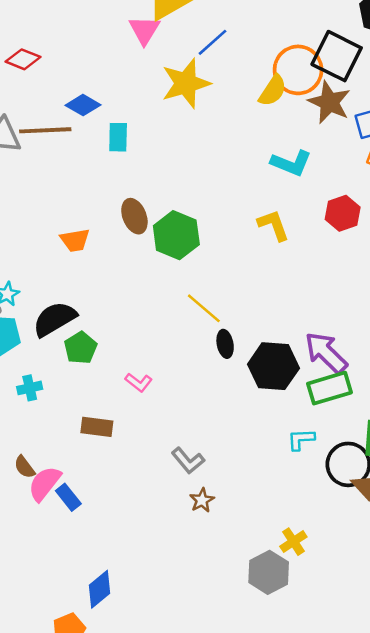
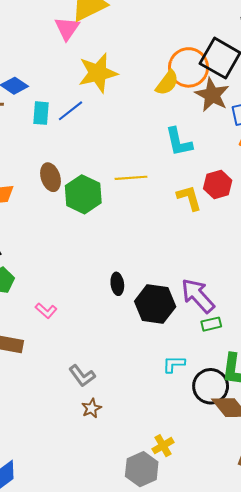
blue line: (212, 42) -> (71, 111), moved
cyan L-shape: (291, 163) -> (179, 142), turned 52
yellow L-shape: (274, 225) -> (189, 198), moved
yellow line: (204, 308) -> (131, 178), moved, turned -48
green rectangle: (329, 388) -> (211, 324), moved, size x0.6

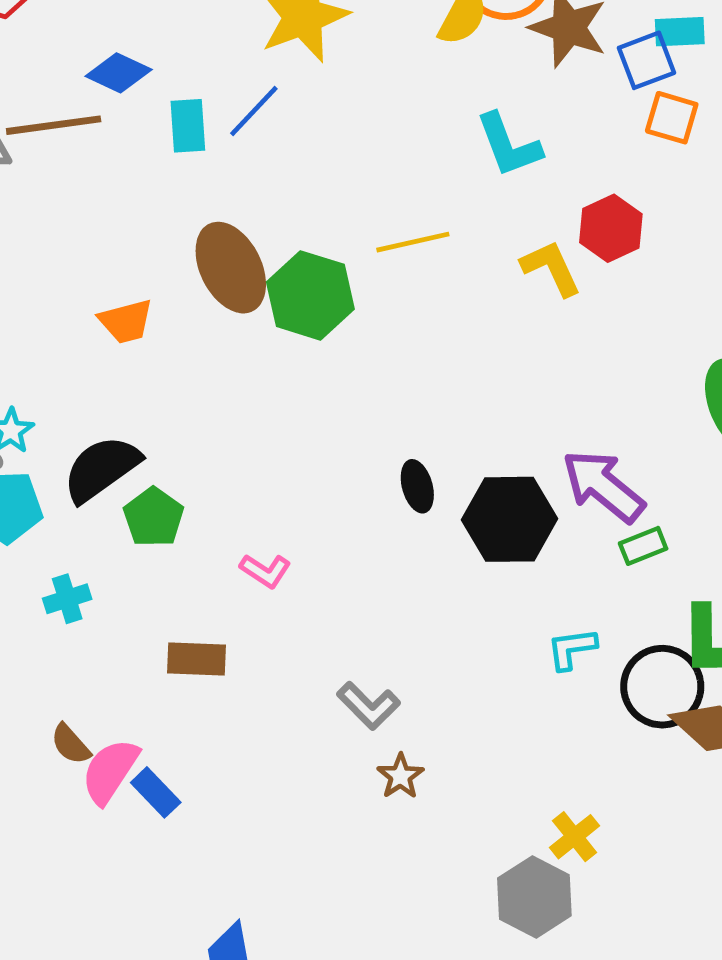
brown ellipse: (51, 177) -> (231, 268), size x1.4

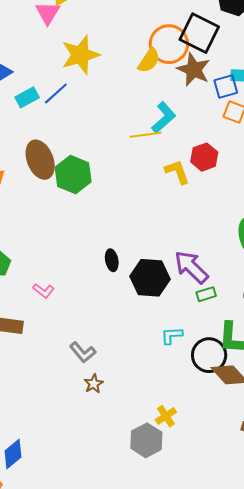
cyan rectangle: (188, 126) -> (27, 97), turned 60
cyan L-shape: (509, 145) -> (164, 118), turned -116
yellow line: (413, 242) -> (146, 135), moved

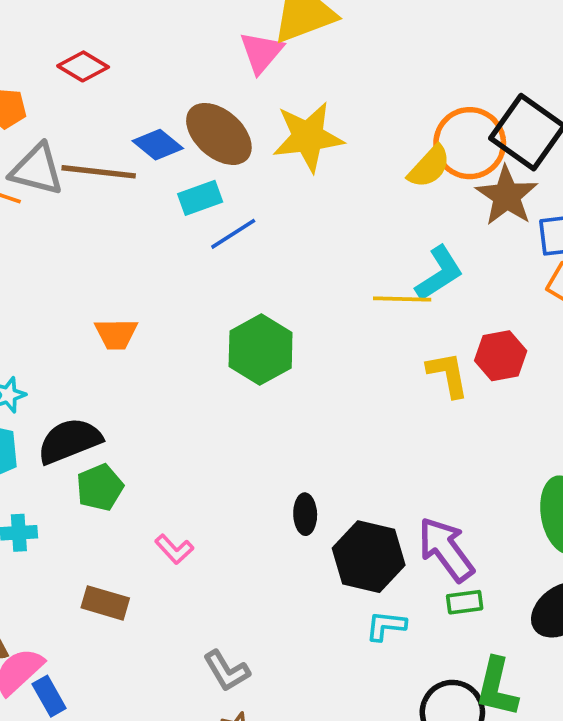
blue line: (56, 93) -> (233, 234), moved
brown ellipse: (40, 160) -> (219, 134), moved, turned -36
cyan L-shape: (172, 336) -> (386, 626), moved

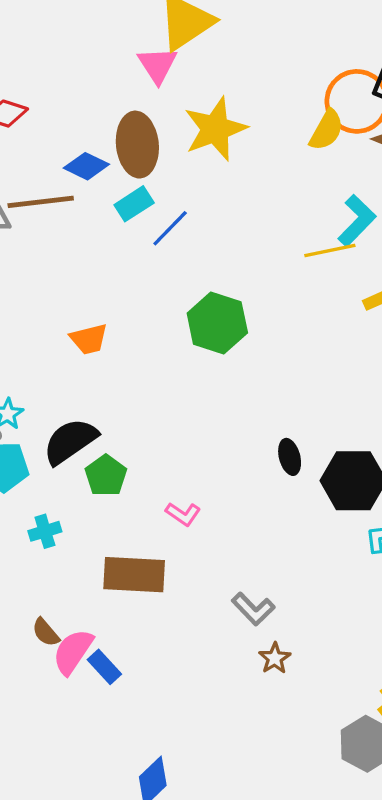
brown ellipse: (219, 134) -> (137, 145), turned 56
brown rectangle: (105, 603) -> (134, 575), size x1.5

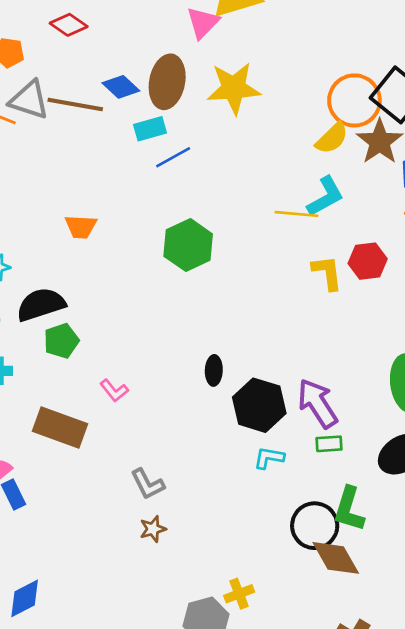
yellow semicircle: (326, 130) -> (332, 138), moved

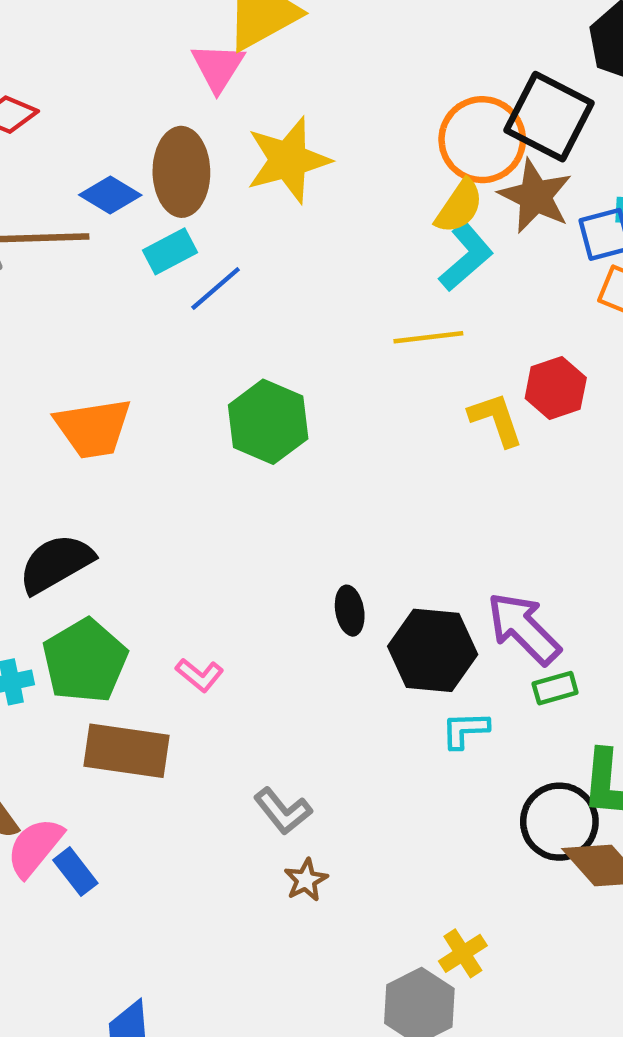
cyan L-shape: (325, 196) -> (466, 257), moved
orange trapezoid: (81, 227) -> (93, 428), size x1.5
green pentagon: (61, 341) -> (85, 661), moved, size x1.5

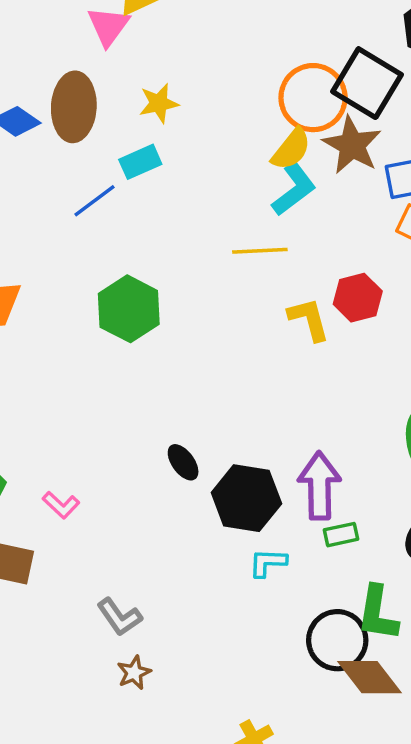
yellow star: (288, 160) -> (159, 103), size x0.6
cyan rectangle: (170, 251) -> (140, 162), moved
black ellipse: (350, 611) -> (183, 462), turned -30
purple arrow: (524, 628) -> (319, 486), turned 40

